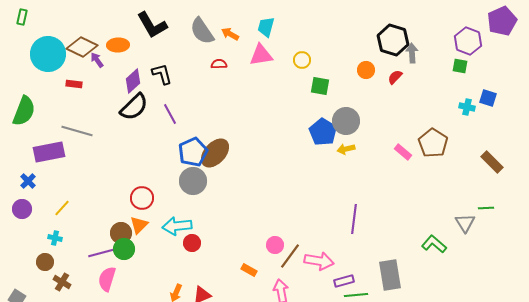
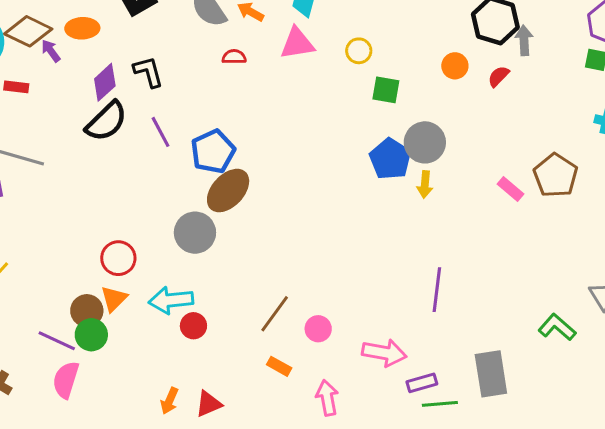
yellow arrow: (346, 149) -> (425, 185), turned -72
blue pentagon: (193, 152) -> (213, 151), moved
purple line: (101, 253) -> (57, 341), turned 40
brown line: (290, 256) -> (275, 314), moved

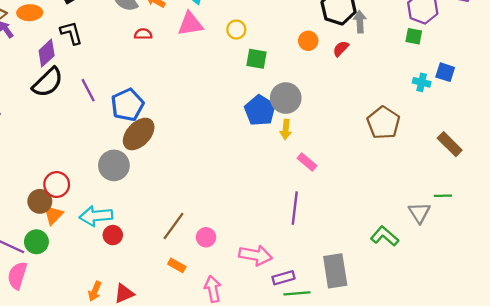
black L-shape: (148, 72) -> (71, 33), moved
pink rectangle: (510, 189) -> (307, 162), moved
brown circle: (87, 311) -> (40, 201), moved

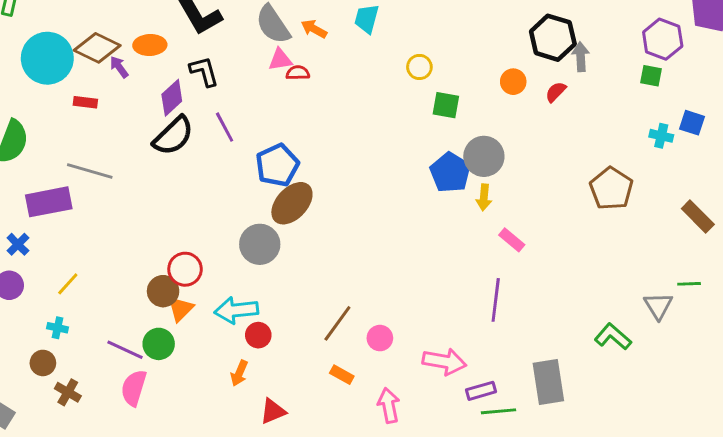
pink triangle: (190, 24) -> (280, 60), moved, size x0.7
purple line: (88, 90) -> (225, 127), moved
orange arrow: (95, 291) -> (239, 373), moved

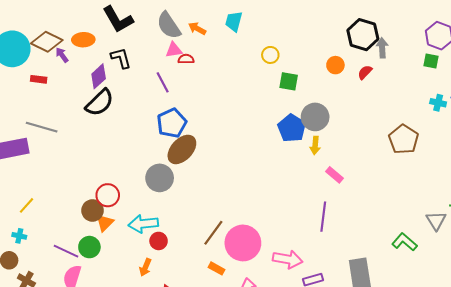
purple line: (225, 127) -> (163, 82), moved
pink circle: (380, 338) -> (243, 243), size x2.0

